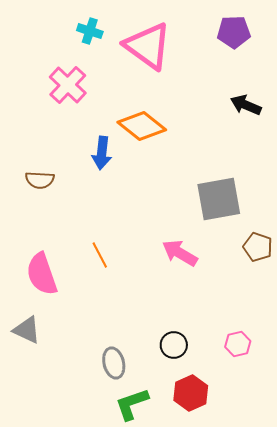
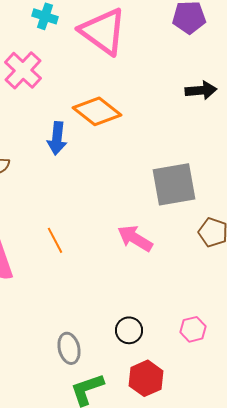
black arrow: (246, 105) -> (201, 90), turned 152

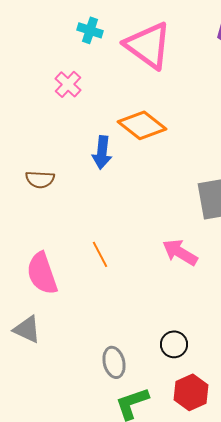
pink cross: (23, 70) -> (68, 84), size x0.7

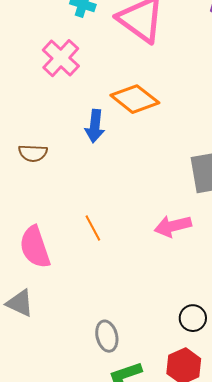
pink cross: (68, 84) -> (61, 58), size x1.4
pink arrow: (180, 252) -> (173, 226), turned -45
black circle: (174, 344) -> (193, 318), moved

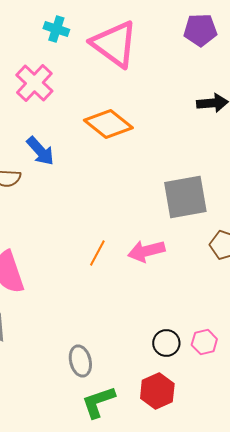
blue arrow: (95, 126) -> (40, 151), moved, turned -48
orange line: (93, 228) -> (97, 253), moved, turned 56

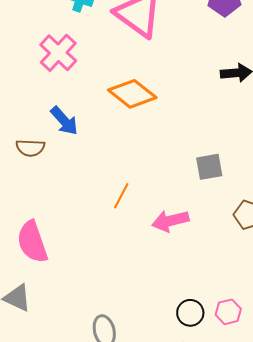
gray square: (185, 197) -> (209, 167), size x0.6
orange line: (97, 253) -> (121, 196), moved

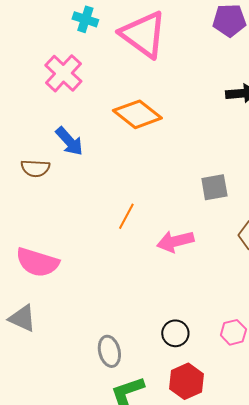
pink semicircle: (32, 242) -> (37, 262), turned -54
black circle: (190, 313) -> (175, 333), moved

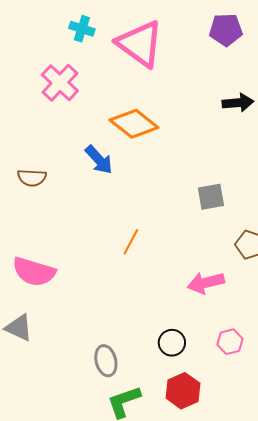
blue arrow: (69, 141) -> (99, 160), moved
orange line: (126, 216) -> (131, 242), moved
pink arrow: (175, 241) -> (206, 283), moved

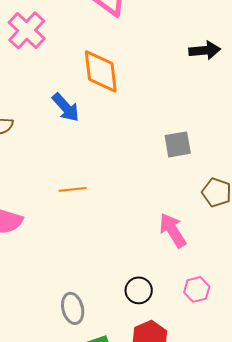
orange diamond: (134, 124) -> (101, 71), turned 45
orange line: (131, 242) -> (73, 189), moved, turned 56
pink arrow: (206, 283) -> (173, 230), turned 72

